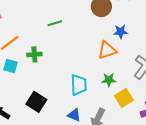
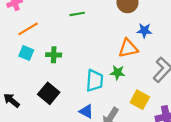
green cross: (34, 54) -> (54, 55), moved
green star: (109, 80) -> (118, 73), moved
yellow square: (124, 98) -> (140, 100), turned -36

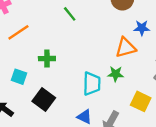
green line: (77, 14) -> (70, 14), turned 64
cyan square: (26, 53) -> (19, 77), moved

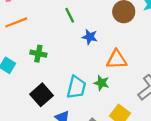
blue star: (142, 28) -> (90, 37), moved
black square: (44, 100) -> (41, 95), moved

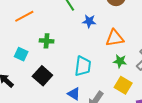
green star: (101, 83) -> (120, 61), moved
black square: (41, 95) -> (42, 76), moved

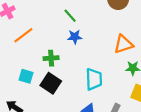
blue star: (89, 21) -> (75, 37), moved
black square: (42, 76) -> (51, 83), moved

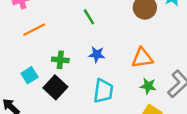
blue star: (75, 37) -> (97, 54), moved
cyan square: (26, 76) -> (29, 75), turned 32

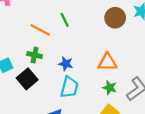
orange line: (34, 30) -> (40, 30), moved, turned 48
blue star: (97, 54) -> (66, 64), moved

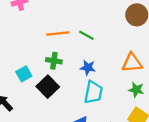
green line: (65, 20) -> (86, 35), moved, turned -32
orange line: (40, 30) -> (58, 33), turned -30

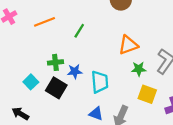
orange line: (58, 33) -> (44, 22), moved
green line: (86, 35) -> (79, 31), turned -72
blue star: (88, 68) -> (75, 71), moved

